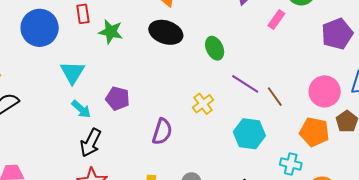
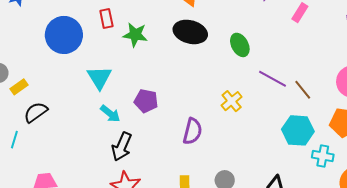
cyan hexagon: (249, 134) -> (298, 130), moved

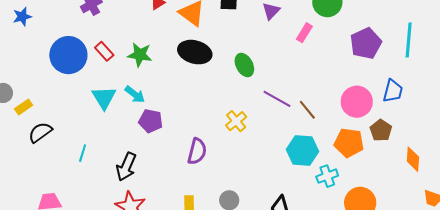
red rectangle: (106, 19) -> (104, 51), moved, turned -30
cyan arrow: (110, 114) -> (135, 94), moved
cyan line: (14, 140) -> (83, 153), moved
cyan cross: (323, 156) -> (327, 176), turned -30

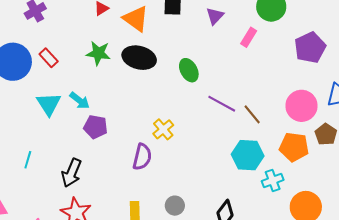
green star: (140, 55) -> (98, 53), moved
yellow cross: (236, 121) -> (163, 129), moved

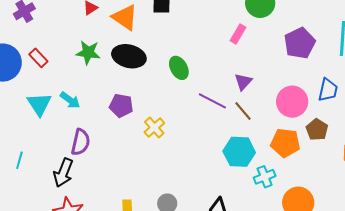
purple triangle: (215, 16) -> (243, 82), moved
purple pentagon: (96, 127) -> (121, 106), moved
purple semicircle: (142, 157) -> (81, 142), moved

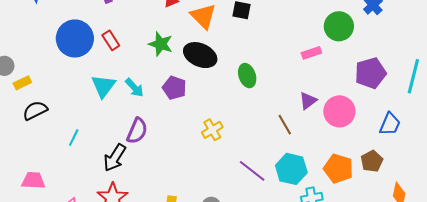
pink rectangle: (238, 34) -> (311, 53), turned 30
purple line: (212, 101) -> (252, 171), moved
pink circle: (292, 102) -> (339, 111), moved
purple pentagon: (121, 106) -> (174, 88), moved
brown line: (243, 111) -> (285, 125), moved

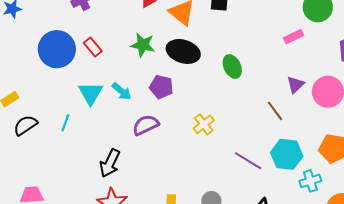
purple semicircle: (137, 131) -> (146, 125), moved, turned -132
cyan line: (74, 138) -> (65, 123), moved

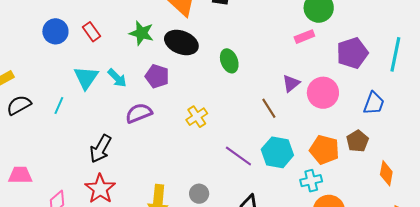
pink rectangle: (294, 37) -> (304, 37), moved
blue circle: (57, 49) -> (55, 31), size x0.7
cyan cross: (310, 181) -> (311, 181), moved

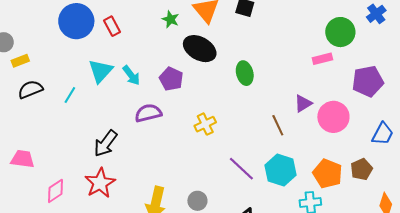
blue circle: (55, 31) -> (76, 21), size x1.4
green star: (141, 33) -> (170, 19), moved, size x0.7

